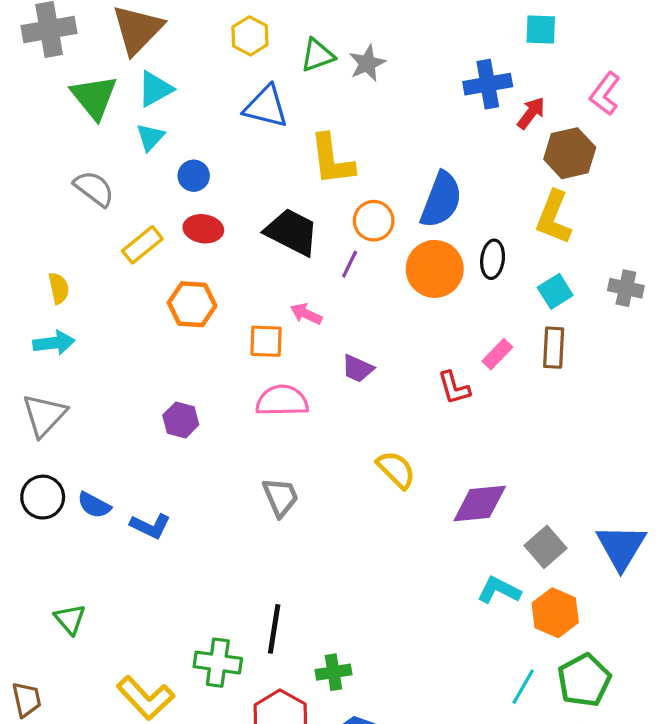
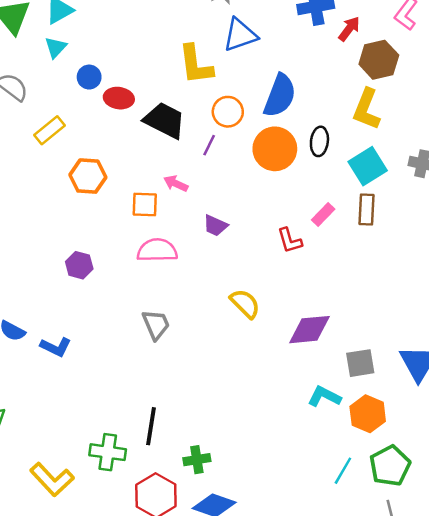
blue triangle: (266, 107) -> (240, 35), moved, turned -33
red ellipse: (203, 229) -> (119, 98), moved
cyan square: (555, 291) -> (368, 166), size x1.4
gray square: (546, 547) -> (360, 363), turned 32

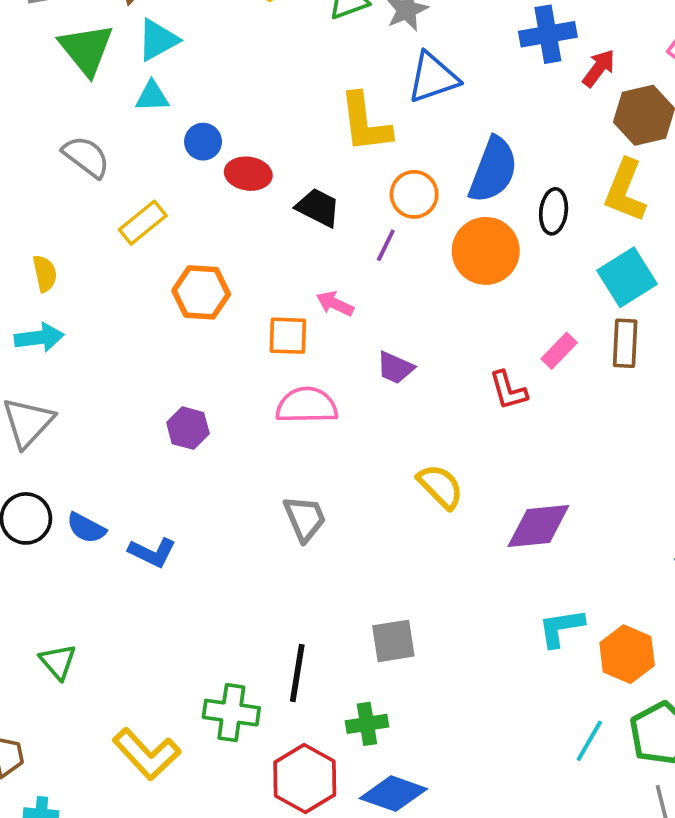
cyan triangle: (56, 47) -> (152, 96), turned 45
black trapezoid: (165, 120) -> (318, 208), size x0.7
black ellipse: (319, 141) -> (554, 211), moved
gray square: (360, 363) -> (393, 641), moved
cyan L-shape: (324, 396) -> (561, 628), turned -36

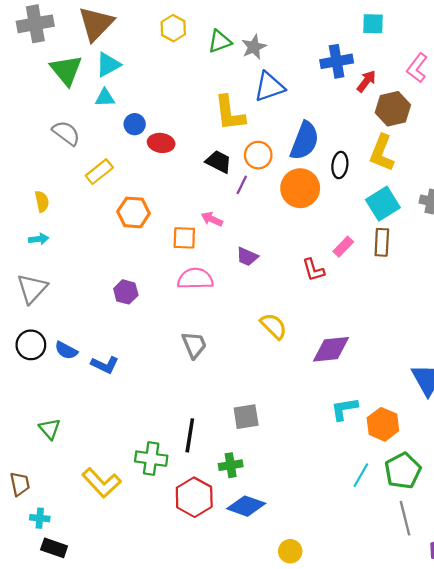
black trapezoid: (318, 208) -> (218, 162), moved
cyan arrow: (39, 338) -> (39, 239), size x0.7

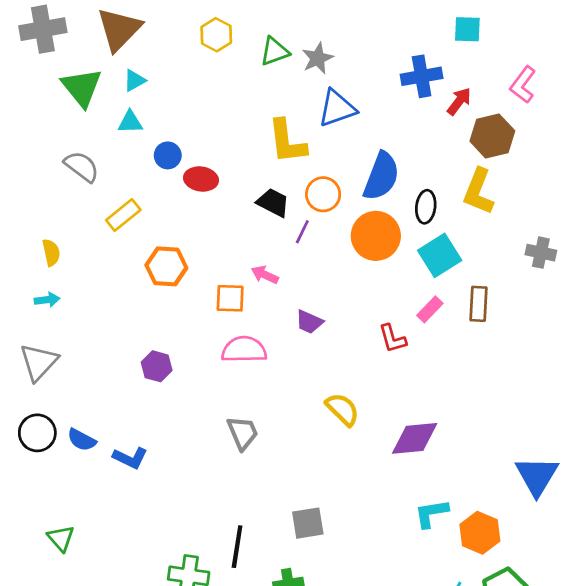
cyan triangle: (108, 65) -> (134, 81), size x0.7
cyan square: (383, 204) -> (440, 255), moved

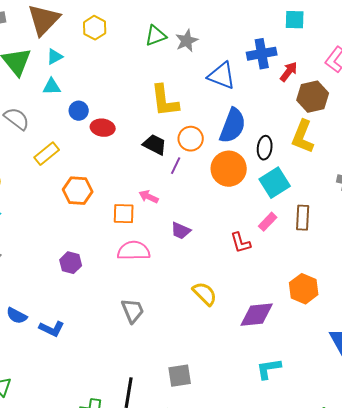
yellow hexagon: (216, 35) -> (95, 28), moved
blue triangle: (337, 108) -> (222, 76), moved, turned 40
orange hexagon: (480, 533) -> (304, 289), moved

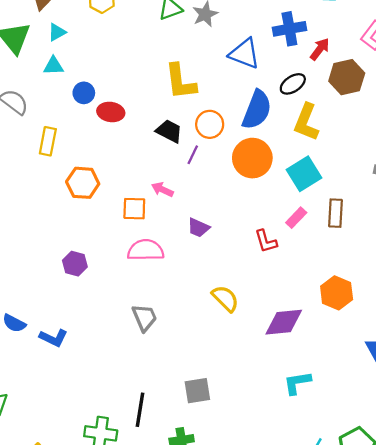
yellow L-shape: (303, 137) -> (306, 122), moved
black ellipse: (265, 148) -> (293, 84), moved, turned 50
yellow rectangle: (47, 154) -> (48, 141), turned -40

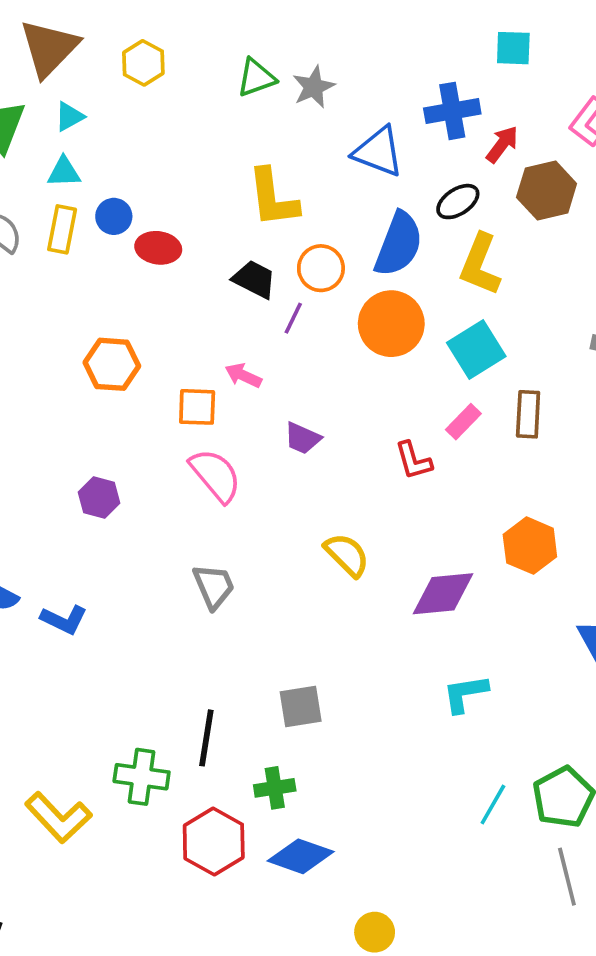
yellow rectangle: (48, 141) -> (62, 229), moved
pink semicircle: (146, 250) -> (216, 475), turned 51

